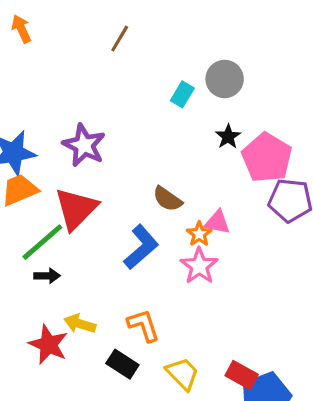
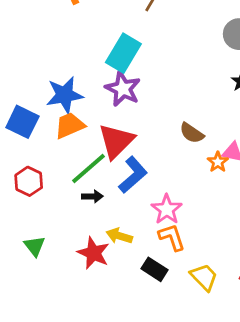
cyan rectangle: (182, 94) -> (123, 53), moved, size x1.8
blue L-shape: (141, 247) -> (133, 175), moved
pink star: (199, 266) -> (167, 209), moved

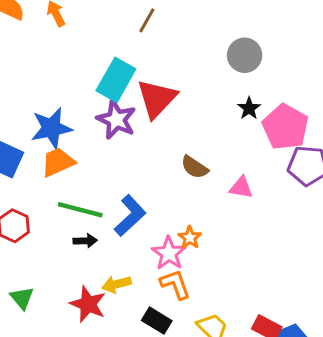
red triangle: (116, 141) -> (157, 99), moved
orange star: (218, 162) -> (190, 238), moved
green line: (89, 169) -> (80, 210), turned 57
yellow arrow: (119, 236) -> (116, 284), turned -30

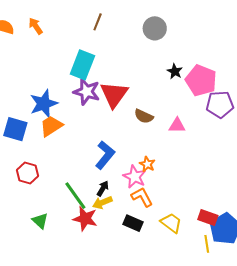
gray circle: (245, 55) -> (155, 28), moved
red triangle: (157, 99) -> (114, 95), moved
green line: (80, 210) -> (75, 196), moved, turned 48
black arrow: (85, 241) -> (103, 188), moved, turned -49

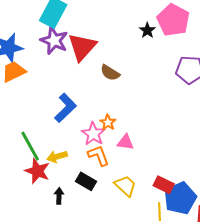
pink pentagon: (201, 80) -> (173, 20), moved
pink triangle: (177, 125) -> (125, 142), moved
black arrow: (103, 188) -> (59, 196), moved, turned -35

